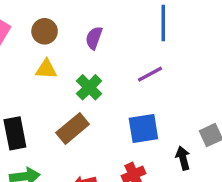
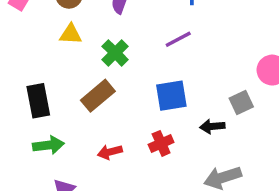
black arrow: (183, 158) -> (212, 126), turned -80

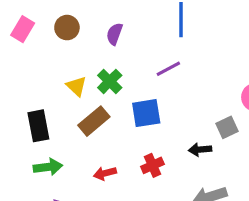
yellow triangle: (71, 34) -> (76, 86), moved, turned 40
blue square: (171, 96) -> (146, 113), moved

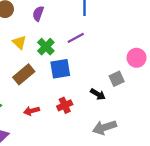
green cross: (110, 81) -> (46, 47), moved
yellow triangle: (76, 86) -> (19, 42), moved
black arrow: (200, 150) -> (98, 94), turned -144

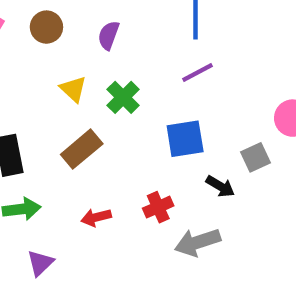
purple line: (76, 38) -> (198, 73), moved
blue square: (60, 69) -> (185, 139), moved
gray arrow: (104, 127) -> (198, 242), moved

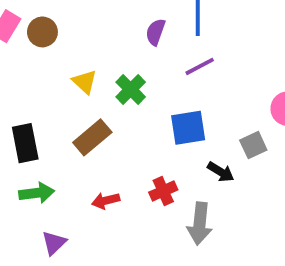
brown circle: (46, 27) -> (42, 32), moved
purple semicircle: (109, 35) -> (156, 32), moved
gray arrow: (198, 242) -> (200, 224), turned -66

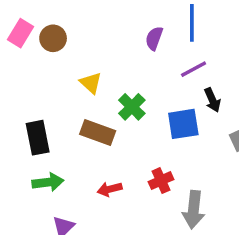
green cross: (131, 89) -> (132, 107), moved
brown rectangle: (92, 137) -> (98, 133), turned 60
black arrow: (221, 172) -> (212, 100), moved, turned 35

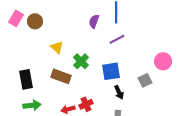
black arrow: (212, 100) -> (119, 92), moved
red cross: (161, 181) -> (86, 104), moved

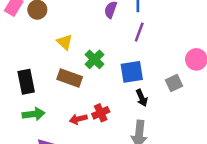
purple line: (117, 39) -> (139, 32), turned -42

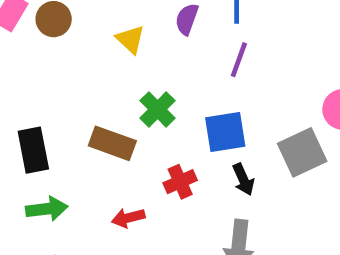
yellow triangle: (65, 42) -> (130, 39), moved
gray square: (174, 83) -> (302, 152), size x1.5
red cross: (101, 113) -> (180, 182), moved

